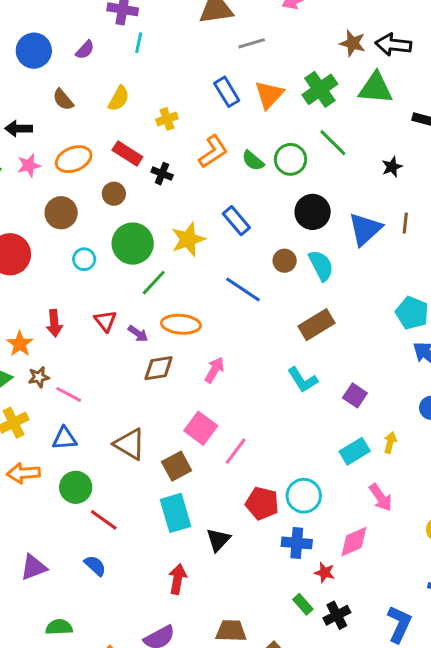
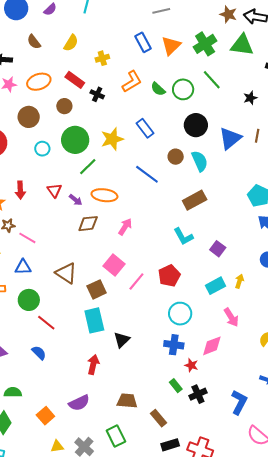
red pentagon: (262, 503) -> (169, 276), moved, turned 30

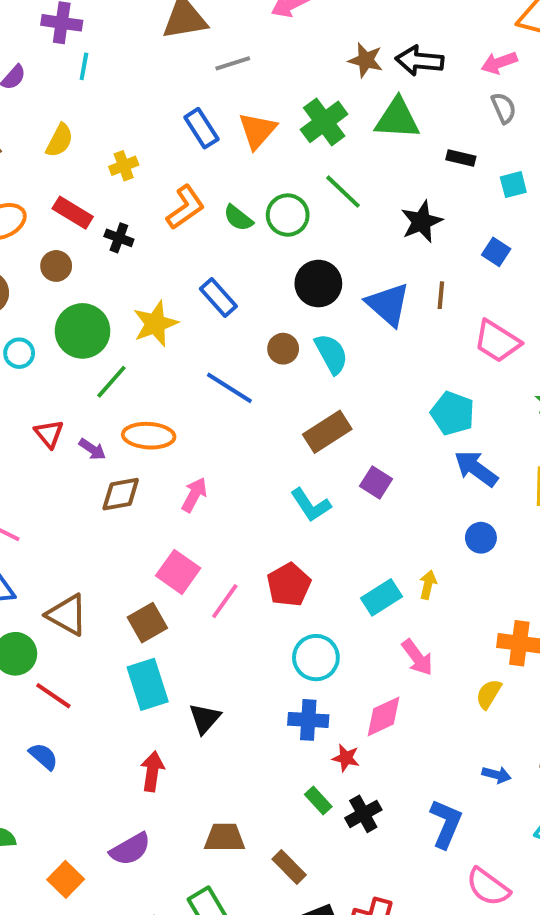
black star: (250, 98) -> (422, 222), size x1.5
blue triangle: (230, 138) -> (388, 304), turned -35
purple square: (218, 249) -> (376, 483), moved
brown triangle: (66, 273) -> (67, 615), moved

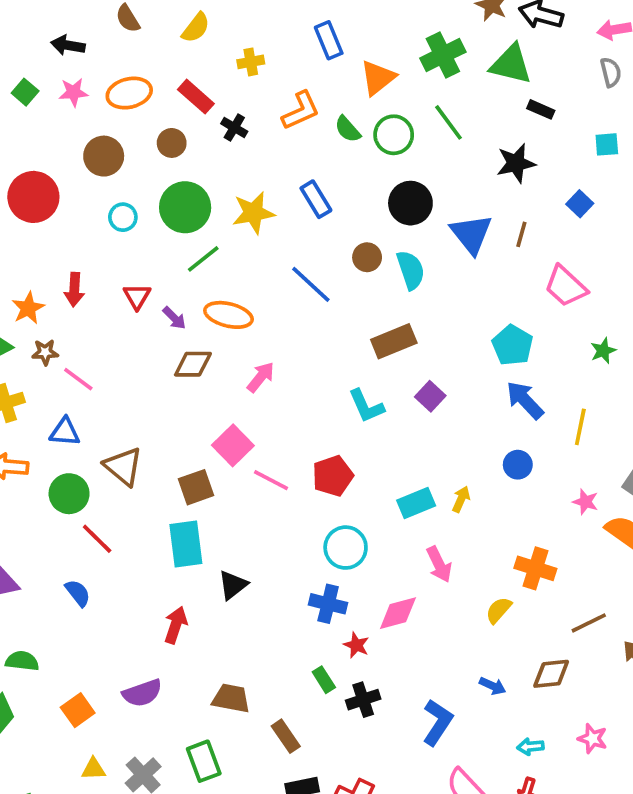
orange triangle: (257, 131) -> (378, 78), moved
black rectangle: (461, 158) -> (541, 109), moved
pink line: (225, 601) -> (271, 480), turned 72

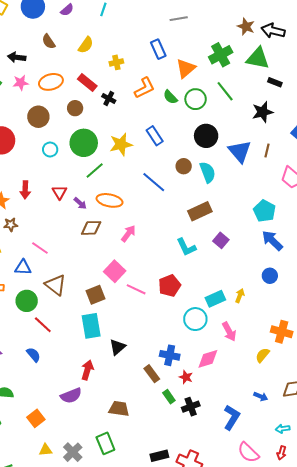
pink line: (78, 379) -> (40, 248), moved
cyan circle: (346, 548) -> (195, 319), moved
purple semicircle: (142, 693) -> (71, 396), moved
brown rectangle: (286, 736) -> (152, 374), moved

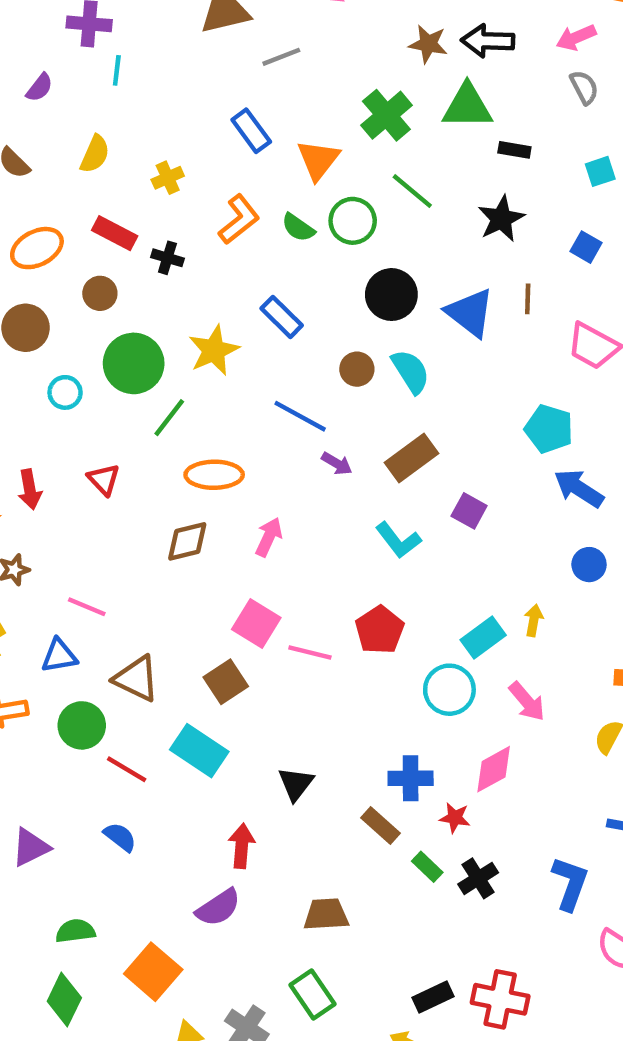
purple arrow: (80, 203) -> (337, 464), moved
cyan rectangle: (91, 326) -> (199, 751), moved, turned -35
orange square: (36, 418) -> (153, 972), size x1.4

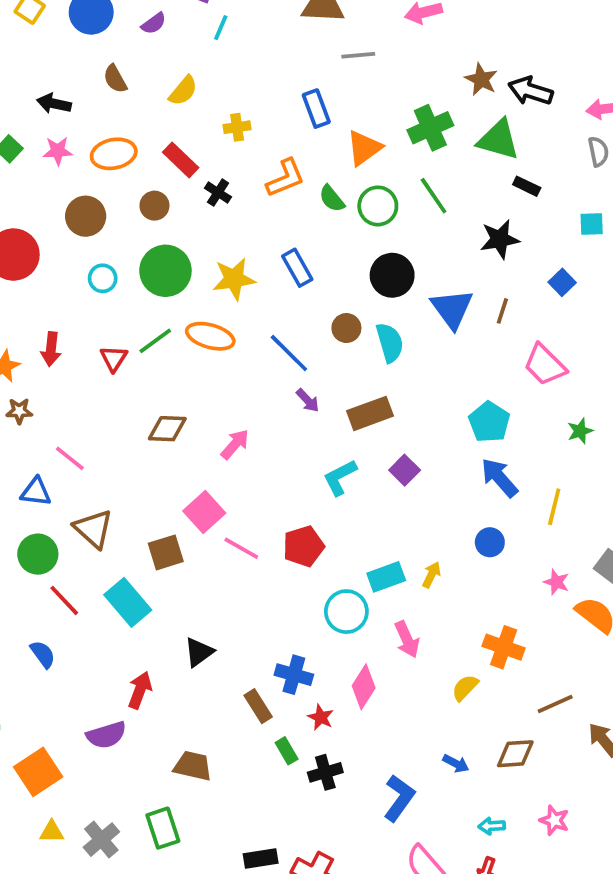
green line: (169, 418) -> (155, 341), moved
orange ellipse: (214, 475) -> (210, 336), moved
cyan L-shape: (398, 540) -> (340, 477), turned 84
pink diamond: (494, 769) -> (364, 687), turned -45

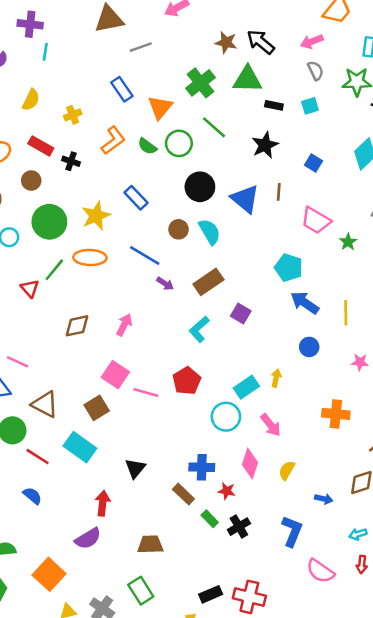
black arrow: (531, 91) -> (261, 42), turned 36
cyan square: (592, 224) -> (310, 106), moved
green star: (580, 431) -> (348, 242), moved
yellow semicircle: (465, 688) -> (287, 470), moved

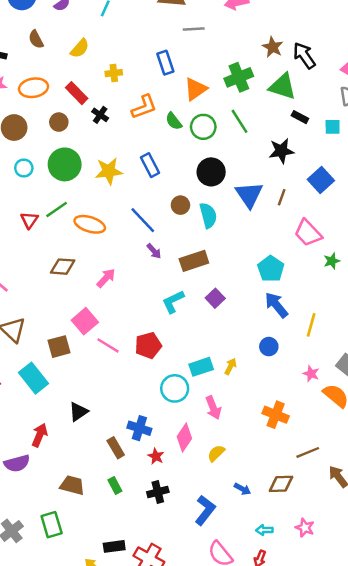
blue square: (313, 163) -> (321, 180), size x1.5
orange ellipse: (90, 257) -> (90, 224), moved
green rectangle: (210, 519) -> (115, 486), moved

